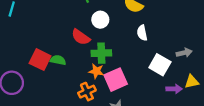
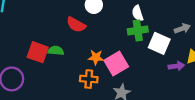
green cross: (101, 53) -> (138, 30), moved
orange cross: (87, 92) -> (89, 79), turned 36

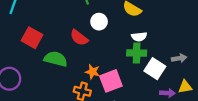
white semicircle: (138, 13) -> (139, 37), turned -88
green semicircle: (56, 51) -> (56, 59), size x1.5
red square: (38, 52) -> (32, 38), moved

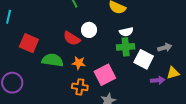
white circle: (99, 22) -> (89, 30), moved
orange star: (92, 72) -> (79, 63), moved

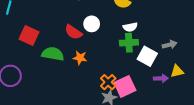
pink square: (105, 75) -> (125, 86), moved
orange cross: (80, 87) -> (108, 82), moved, turned 35

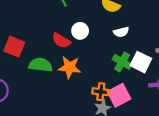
green cross: (129, 43) -> (122, 62), moved, turned 36
orange star: (80, 58) -> (70, 67), size x1.5
orange cross: (108, 82) -> (101, 92), turned -35

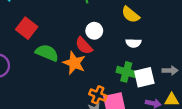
red semicircle: (61, 41) -> (84, 46), moved
green cross: (122, 62) -> (126, 72), turned -30
white square: (141, 62) -> (144, 77), turned 35

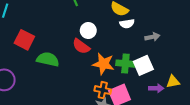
white semicircle: (133, 43) -> (127, 24), moved
orange star: (74, 63) -> (103, 64), moved
gray arrow: (170, 70) -> (152, 37), moved

